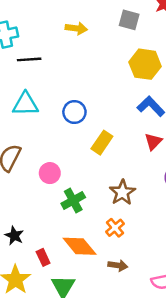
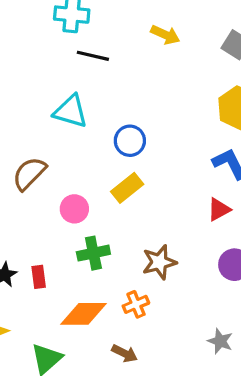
yellow rectangle: (102, 143) -> (127, 188), moved
orange diamond: (80, 246) -> (83, 314), turned -68
red rectangle: (43, 257) -> (39, 277), moved

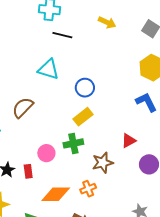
pink circle: (74, 209) -> (46, 153), moved
red triangle: (219, 210) -> (129, 141), moved
green cross: (93, 253) -> (73, 143), moved

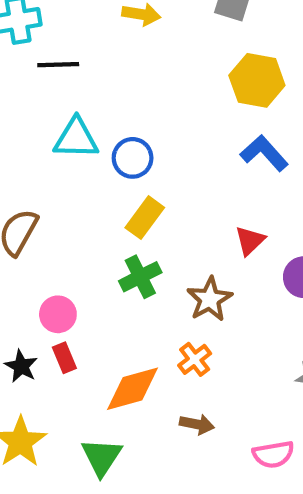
cyan triangle: (48, 69) -> (76, 138), moved
pink circle: (46, 153) -> (58, 314), moved

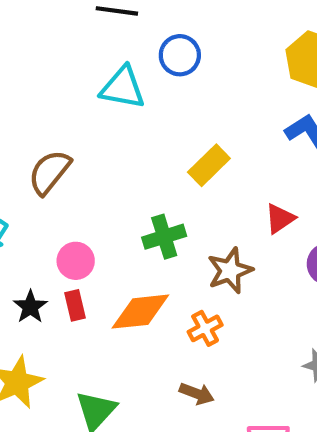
blue circle: (133, 158) -> (180, 55), moved
yellow rectangle: (145, 218) -> (209, 165), moved
orange diamond: (132, 389) -> (140, 312), moved

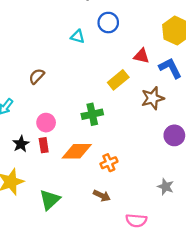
cyan triangle: (123, 88) -> (78, 36), size x0.6
brown semicircle: (49, 172) -> (37, 76), size x0.7
red triangle: (280, 219) -> (141, 56), moved, turned 42
brown star: (230, 271) -> (153, 98), moved

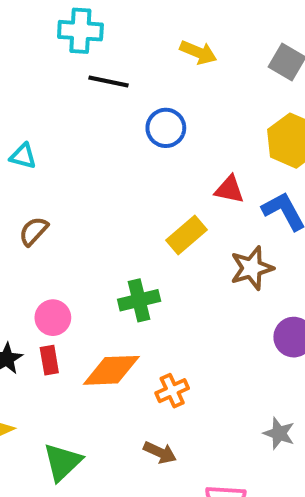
cyan triangle: (78, 36) -> (23, 156), moved

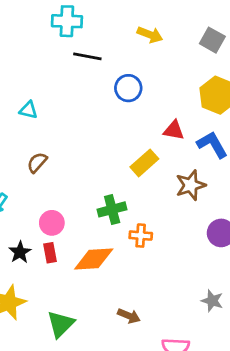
orange cross: (172, 391) -> (141, 236), moved, turned 30

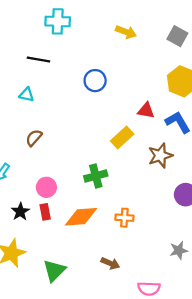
black line: (87, 56) -> (38, 59), moved
blue circle: (128, 88) -> (95, 81), moved
orange cross: (141, 236) -> (124, 218), moved
gray star: (212, 301) -> (179, 250), turned -30

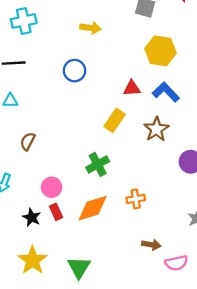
yellow arrow: (126, 32) -> (90, 28), moved
brown arrow: (110, 263) -> (151, 245), moved

